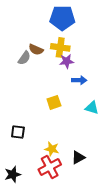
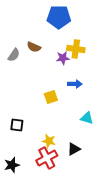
yellow cross: (60, 47) -> (76, 49), moved
gray semicircle: (24, 58) -> (14, 55), moved
blue arrow: (79, 80) -> (75, 84), moved
cyan triangle: (92, 108) -> (87, 118), moved

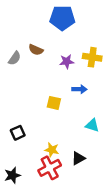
yellow cross: (76, 49) -> (92, 57), moved
yellow square: (51, 97) -> (54, 103), turned 32
black square: (17, 125) -> (18, 133), turned -32

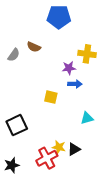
purple star: (67, 61) -> (69, 68), moved
cyan triangle: (92, 125) -> (87, 118), turned -32
black square: (18, 133) -> (17, 125), size x1.5
yellow star: (52, 150) -> (59, 147), moved

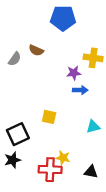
yellow square: (51, 97) -> (49, 117), moved
black triangle: (74, 149) -> (91, 172), moved, turned 40
red cross: (47, 158) -> (50, 170), turned 30
black star: (12, 165) -> (13, 160), moved

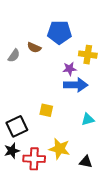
blue pentagon: (63, 18) -> (59, 32), moved
blue arrow: (80, 90) -> (76, 85), size x1.6
yellow star: (63, 158) -> (59, 149), size x1.5
red cross: (50, 170) -> (34, 159), moved

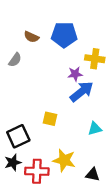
brown semicircle: (34, 47) -> (31, 37), moved
blue arrow: (76, 85) -> (82, 91), turned -40

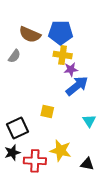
brown semicircle: (31, 37) -> (30, 35), size x1.5
yellow cross: (95, 59) -> (63, 55), moved
cyan triangle: (95, 129) -> (89, 121), turned -48

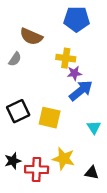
blue pentagon: (61, 32) -> (77, 19), moved
yellow square: (47, 112) -> (50, 118), size x1.5
black square: (17, 128) -> (18, 111), moved

